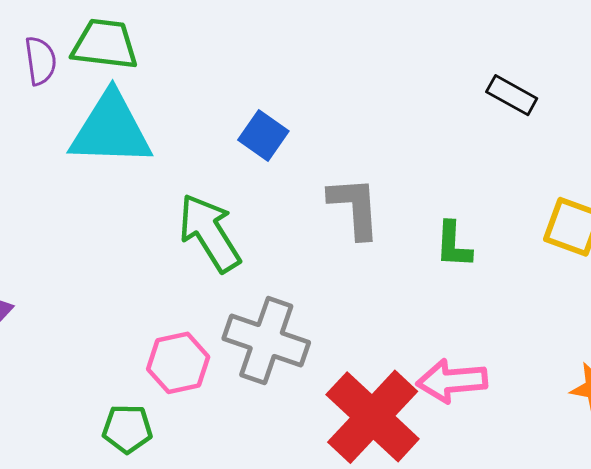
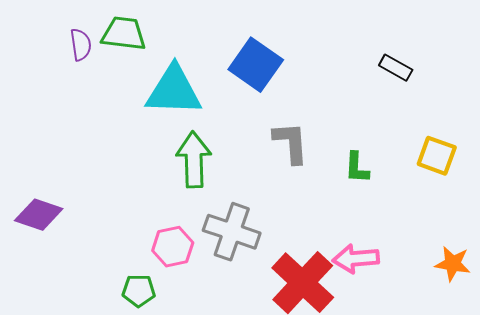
cyan triangle: (111, 130) -> (174, 91), moved
blue square: (263, 136) -> (256, 65), moved, size x1.6
green arrow: (209, 233) -> (194, 160), turned 30

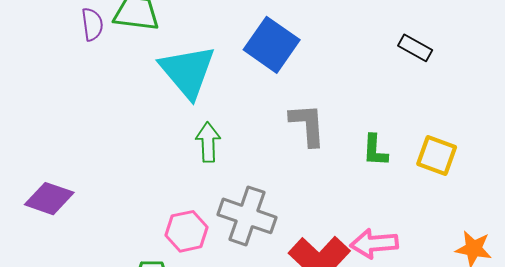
cyan triangle: (174, 91) -> (188, 71), turned 48
yellow square: (437, 156) -> (437, 155), moved
green arrow: (194, 160) -> (208, 142), size x0.7

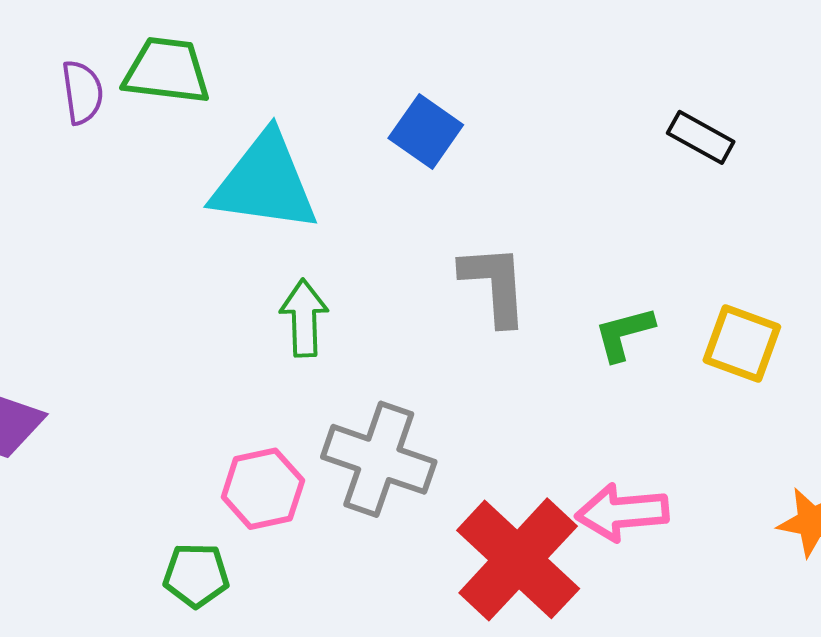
blue square: (272, 45) -> (426, 132), size x0.7
cyan triangle: (188, 71) -> (265, 183), turned -42
green L-shape: (375, 150) -> (624, 334), turned 72

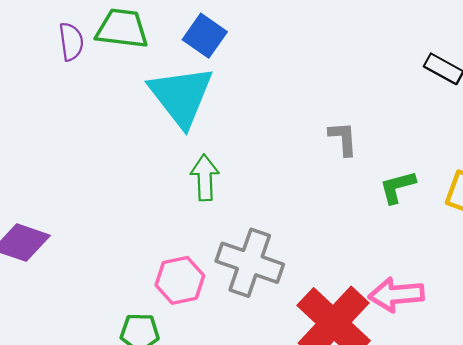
blue square: (426, 132) -> (205, 36), moved
cyan triangle: (265, 183) -> (181, 96), turned 44
gray L-shape: (495, 285) -> (343, 139), moved, size x0.7

